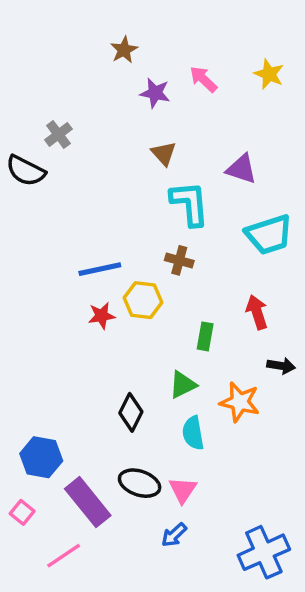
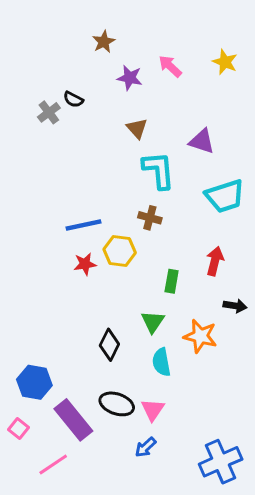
black semicircle: (26, 171) -> (73, 99), moved, size x0.6
red arrow: (257, 312) -> (215, 261), turned 32
green triangle: (183, 385) -> (153, 322), turned -30

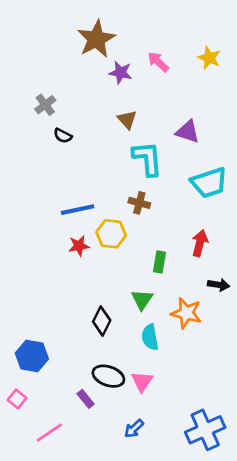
brown star: (104, 42) -> (96, 39), size x1.8
black semicircle: (73, 99) -> (63, 136), moved
purple rectangle: (73, 420) -> (86, 399), moved, size x0.5
blue arrow: (146, 447) -> (134, 429), moved

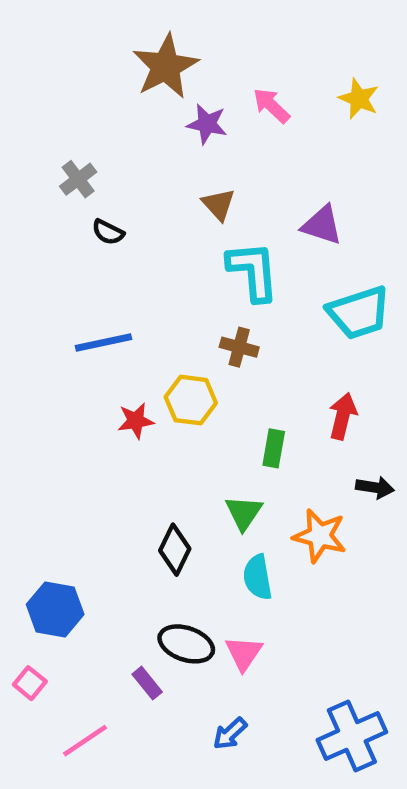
blue line: (78, 210) -> (103, 343), moved

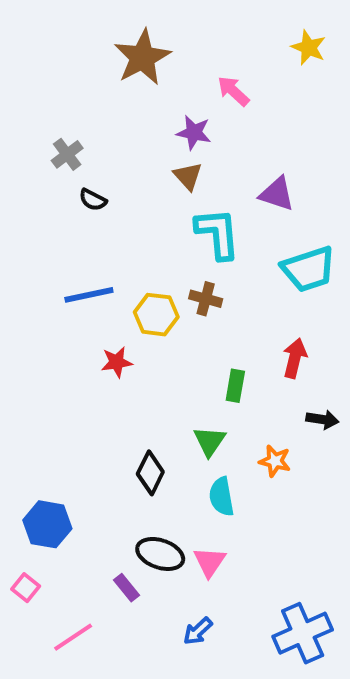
yellow star: (359, 99) -> (309, 47), moved
purple star: (207, 124) -> (194, 133), moved
yellow hexagon: (191, 400) -> (156, 315), moved
orange star: (320, 536) -> (275, 461), size x0.7

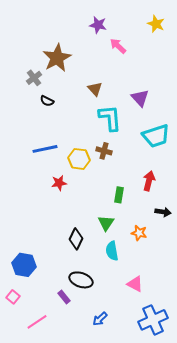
brown star: (142, 57) -> (57, 58), moved
purple star: (194, 133) -> (98, 25), moved
purple triangle: (277, 194) -> (140, 98), turned 30
pink triangle: (210, 562) -> (135, 284), moved, turned -36

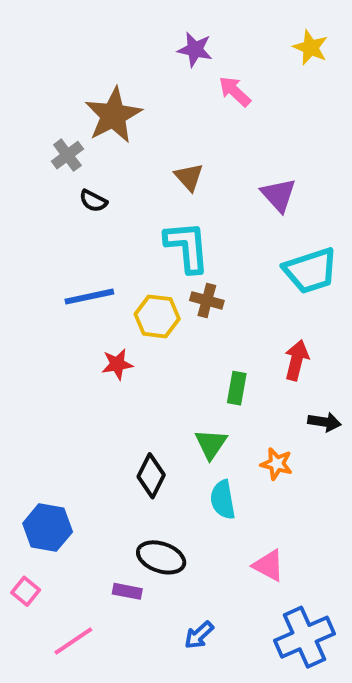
cyan L-shape: (110, 118) -> (187, 247), moved
purple rectangle: (64, 297) -> (127, 591), turned -40

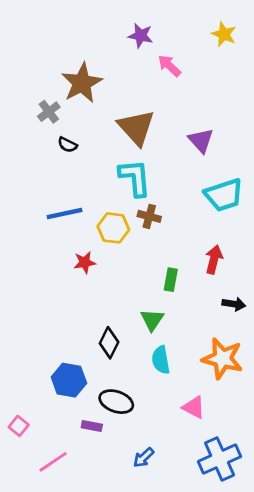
brown triangle: (189, 177) -> (136, 127), size x1.8
orange star: (277, 464) -> (222, 359), moved, size x1.8
blue hexagon: (48, 528) -> (69, 380), moved

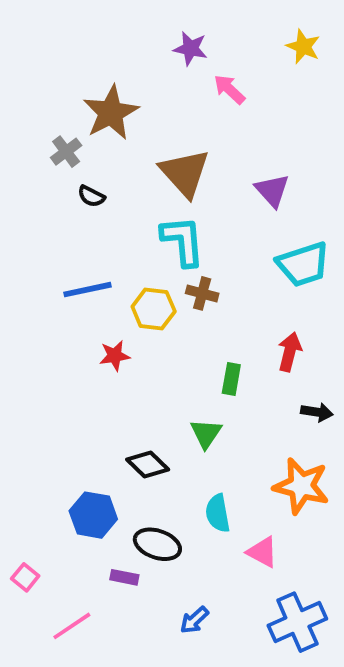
black diamond: (109, 343) -> (148, 465), turned -72
cyan semicircle: (161, 360) -> (218, 513), moved

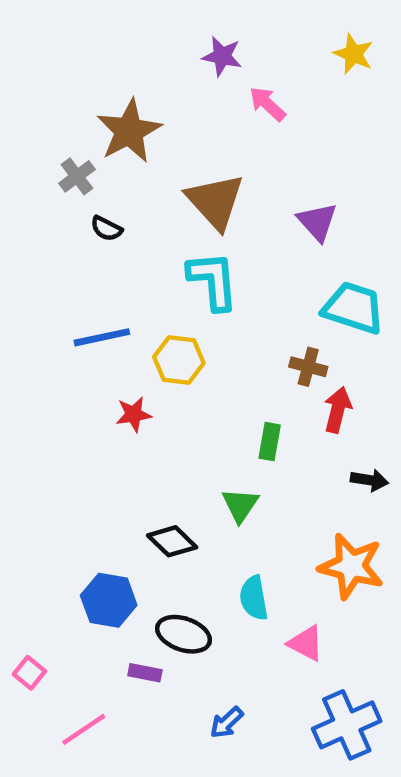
cyan trapezoid: (303, 264) -> (353, 308), turned -144
brown cross: (202, 293) -> (308, 367), moved

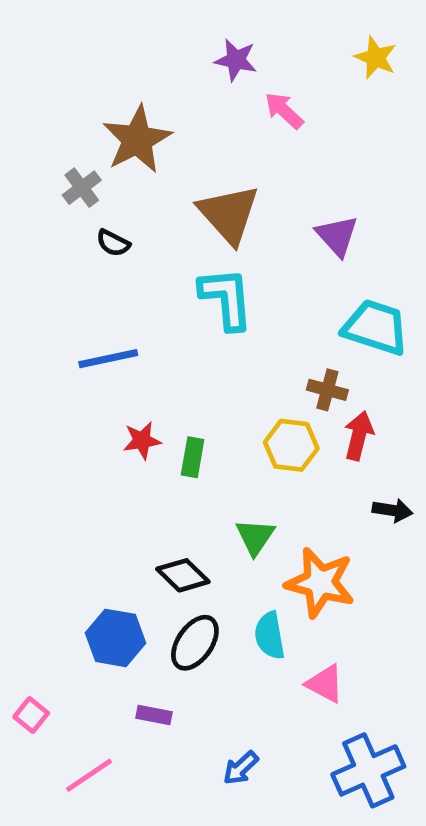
yellow hexagon: (179, 360) -> (291, 445), moved
green rectangle: (270, 442) -> (193, 457), moved
orange star: (351, 566) -> (320, 583), moved
black ellipse: (184, 634) -> (195, 643), moved, turned -74

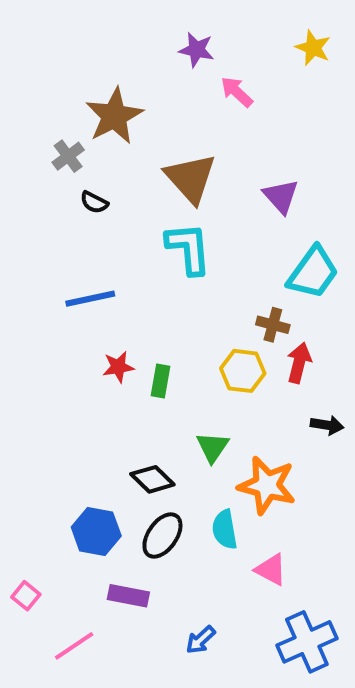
cyan trapezoid: (376, 327) -> (313, 273), turned 108
purple rectangle: (154, 715) -> (128, 596), size x1.4

